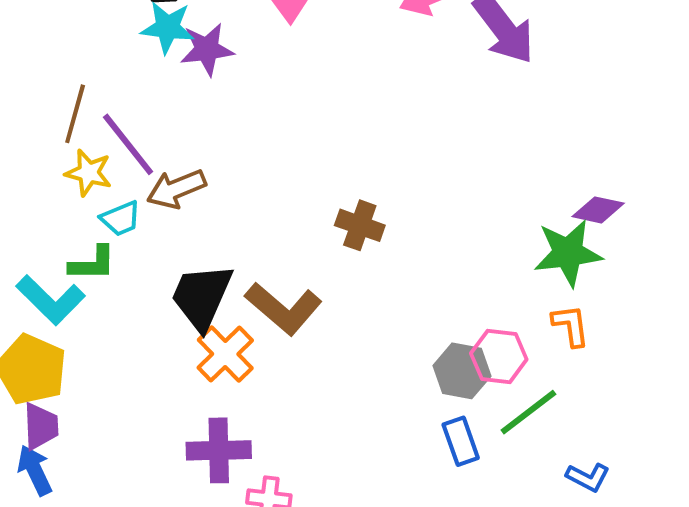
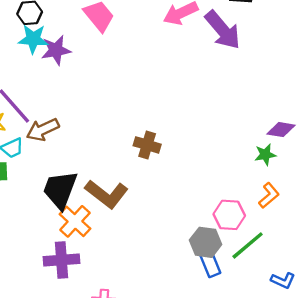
green star: (568, 253) -> (265, 155), size x0.6
orange L-shape: (571, 325) -> (269, 195), turned 60
gray hexagon: (462, 371) -> (206, 242), moved
purple cross: (219, 450) -> (62, 260), moved

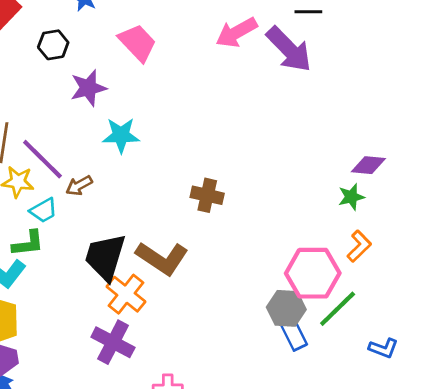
cyan star: (33, 39) -> (121, 135), moved
brown arrow: (43, 130) -> (79, 186), size x0.7
pink hexagon: (229, 215) -> (313, 273), size x1.4
purple cross: (62, 260) -> (113, 342), turned 36

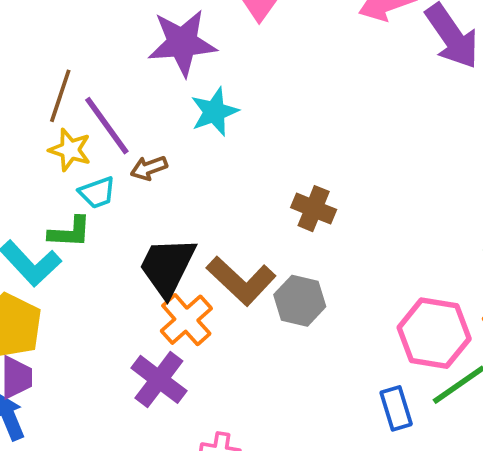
purple star: (88, 88) -> (182, 43), size x1.4
cyan star: (121, 135) -> (214, 112), turned -30
gray hexagon: (286, 308) -> (300, 301), moved

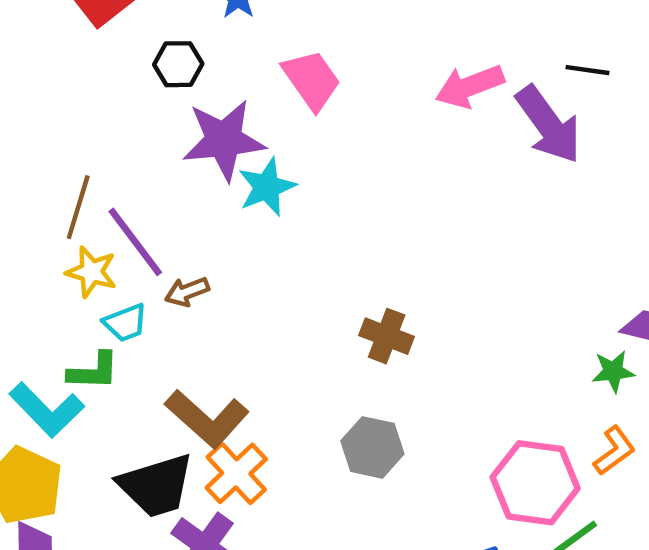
cyan star: (214, 112) -> (267, 187), moved
black trapezoid: (167, 267) -> (156, 486), moved, turned -132
brown L-shape: (241, 281) -> (207, 419), moved

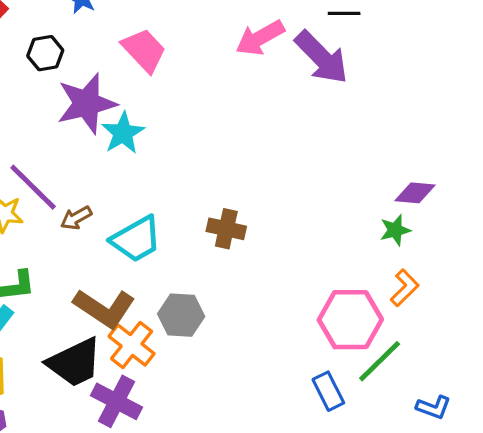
cyan trapezoid: (125, 323) -> (136, 239), moved, size x1.6
gray hexagon: (372, 447) -> (181, 315), moved

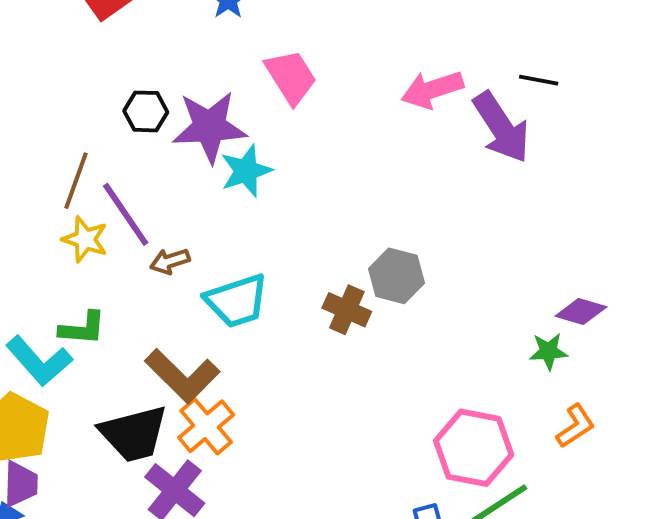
black hexagon: (45, 53) -> (146, 111), moved
orange L-shape: (405, 288) -> (575, 426), moved
gray hexagon: (181, 315) -> (396, 276), moved

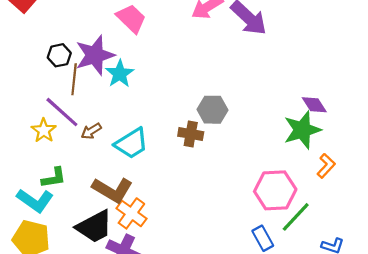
brown line: (76, 181) -> (74, 79), moved
yellow star: (85, 239) -> (44, 130), turned 30
purple diamond: (581, 311) -> (314, 105), turned 55
green star: (548, 351) -> (302, 130), size x1.8

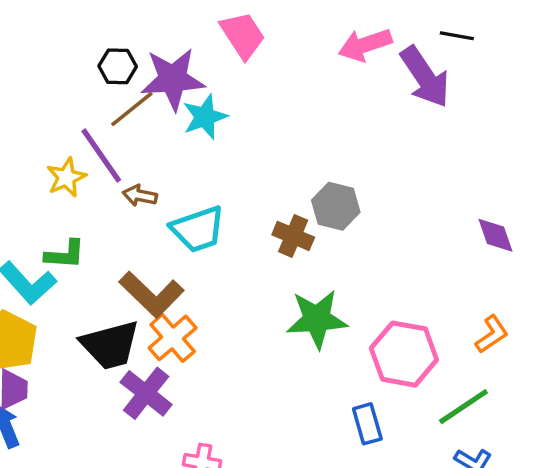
brown line: (74, 79) -> (132, 109), turned 32
green star: (302, 130) -> (317, 319), moved
brown arrow: (91, 131) -> (140, 196), turned 30
green line: (296, 217) -> (463, 407), moved

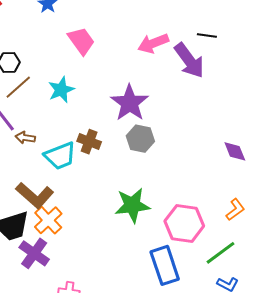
purple star: (173, 79) -> (130, 103), moved, turned -30
brown cross: (293, 236) -> (89, 142), moved
blue rectangle: (367, 424) -> (165, 265), size x1.6

